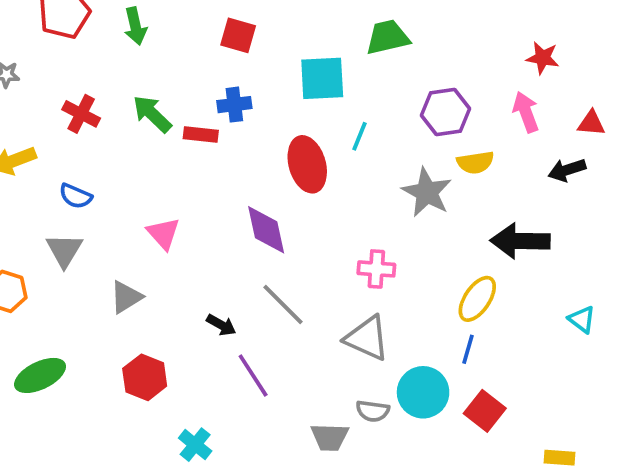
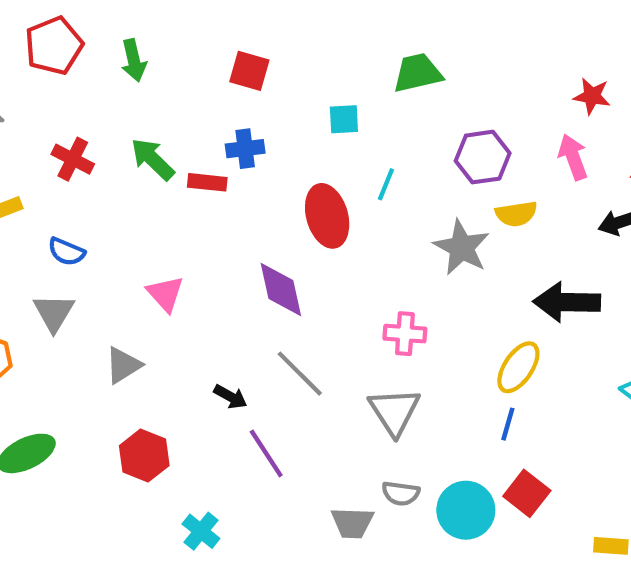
cyan square: (322, 78) -> (344, 119), size x0.6
gray triangle: (367, 338) -> (394, 411), turned 33
cyan circle: (423, 392) -> (466, 510), moved

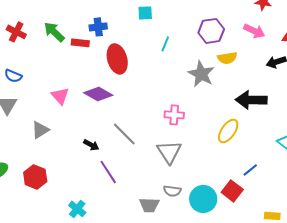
pink arrow: (573, 157) -> (254, 31), turned 135
red ellipse: (327, 216) -> (117, 59), moved
purple diamond: (281, 289) -> (98, 94), moved, turned -48
blue line: (508, 424) -> (250, 170), moved, turned 35
red hexagon: (144, 456) -> (35, 177), moved

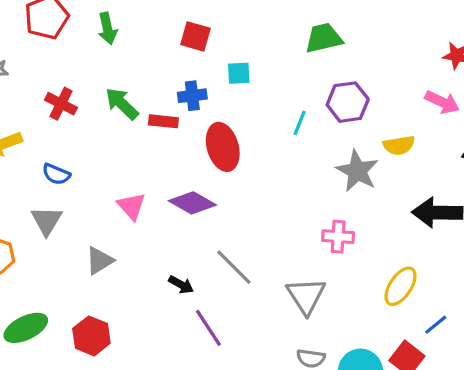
cyan square: (145, 13) -> (239, 73), moved
purple hexagon: (211, 31) -> (348, 102), moved
pink cross: (174, 115) -> (338, 237), moved
yellow ellipse: (228, 131) -> (401, 286), moved

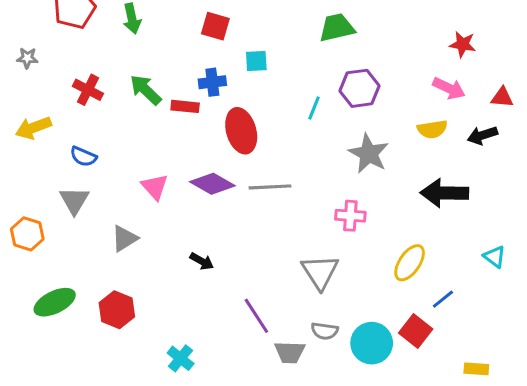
yellow semicircle: (399, 145) -> (432, 129), moved
gray line: (234, 267) -> (270, 187), moved, turned -48
purple line: (208, 328) -> (256, 316), moved

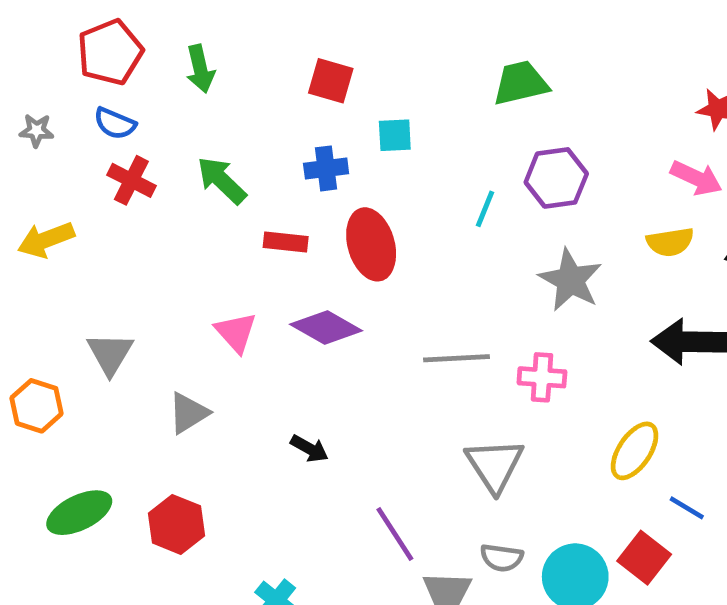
red rectangle: (185, 106) -> (286, 242), moved
blue semicircle: (83, 157) -> (115, 123), moved
gray line: (270, 187) -> (457, 358), moved
blue line: (443, 299) -> (687, 508), turned 70

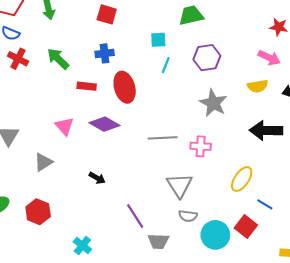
cyan square: (395, 135) -> (158, 40), moved
cyan line: (485, 209) -> (166, 65), moved
gray semicircle: (502, 558) -> (188, 216), moved

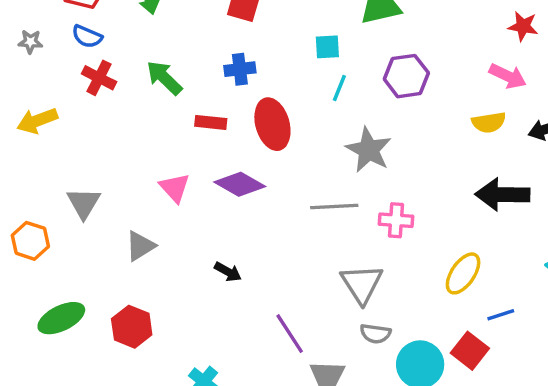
gray star: (213, 103) -> (369, 150), moved
blue line: (265, 204) -> (501, 315), turned -49

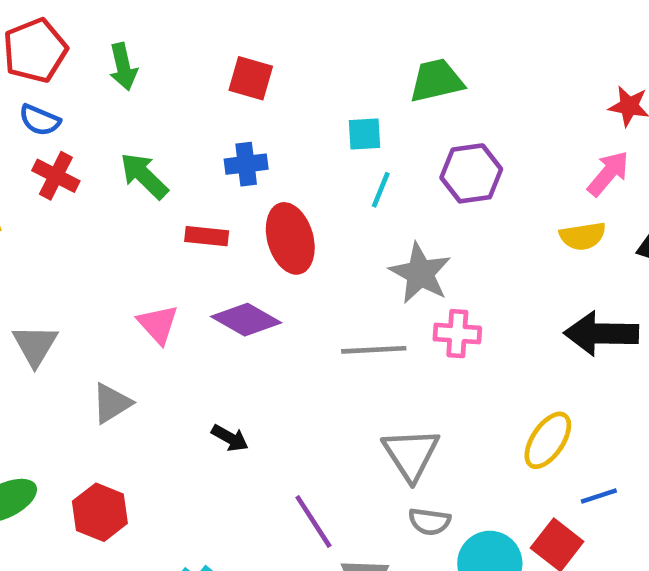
pink arrow: (508, 76) -> (608, 173), turned -75
pink cross: (396, 220) -> (457, 334), moved

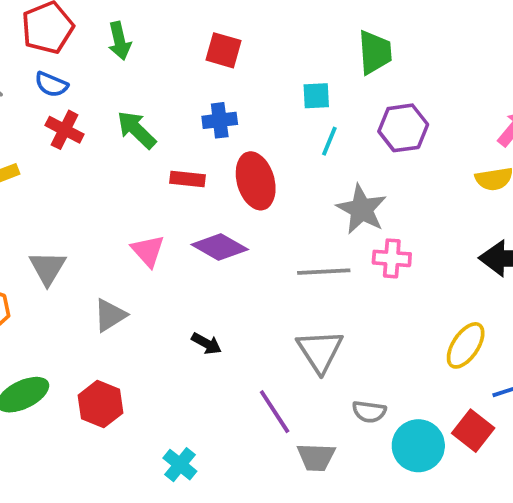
green trapezoid: (436, 81) -> (375, 52), turned 99
gray triangle: (411, 454) -> (320, 351), moved

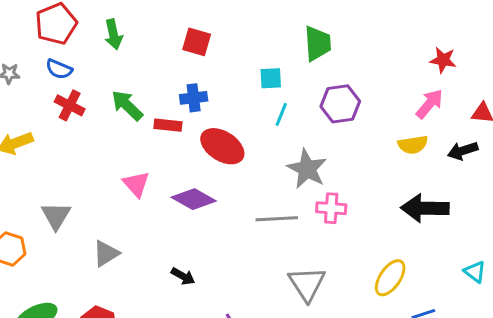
red rectangle: (188, 179) -> (168, 125), moved
red ellipse: (256, 181) -> (222, 146), turned -42
pink triangle: (148, 251) -> (136, 184), moved
gray triangle: (320, 351) -> (307, 284), moved

